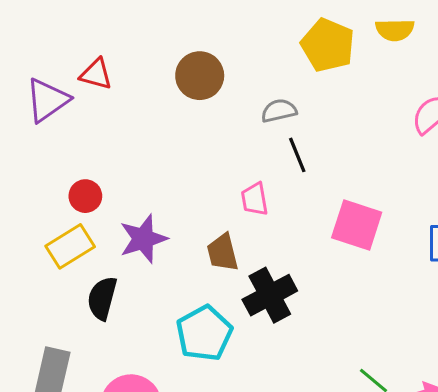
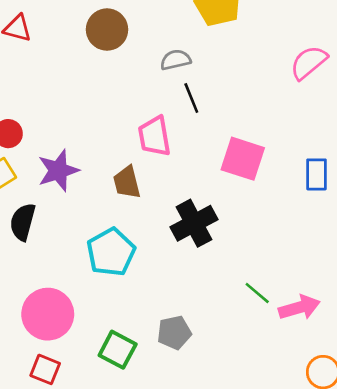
pink trapezoid: (255, 199) -> (154, 136), size x1.4
black cross: (270, 295) -> (194, 223), moved

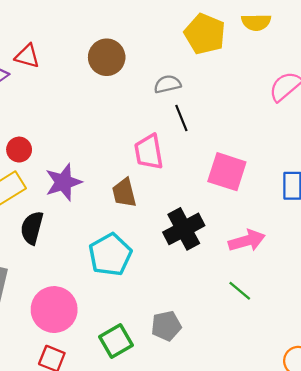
pink arrow: (299, 308) -> (247, 241), moved
green square: (118, 350) -> (116, 341), turned 32

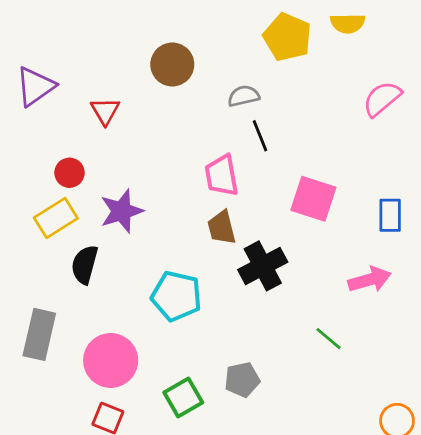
red triangle: (27, 56) -> (105, 111), moved, turned 44
brown trapezoid: (124, 193) -> (222, 228), moved
pink arrow: (247, 241) -> (370, 280), moved
cyan pentagon: (110, 255) -> (176, 296), turned -30

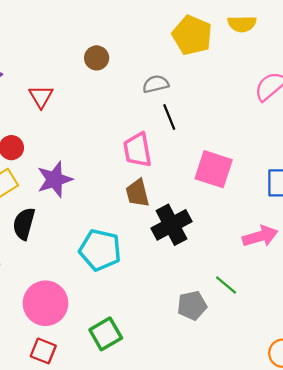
brown circle: (172, 64) -> (97, 58), size x0.7
gray pentagon: (242, 380) -> (192, 305), moved

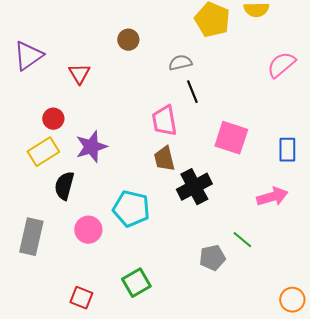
pink circle: (45, 303) -> (88, 230), moved, size x0.7

